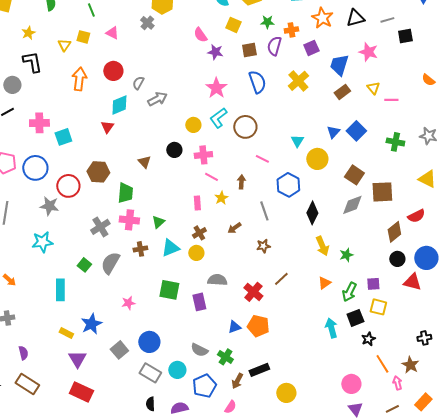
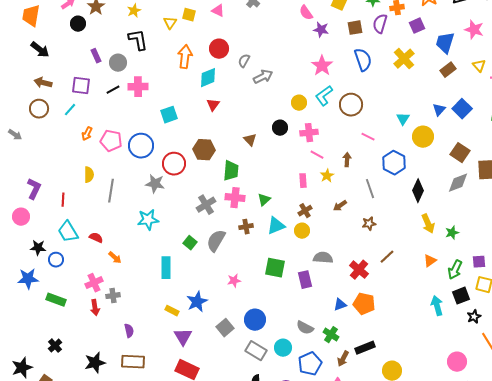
cyan diamond: (119, 105) -> (208, 78), moved
pink cross: (39, 123) -> (138, 87), moved
brown rectangle: (27, 384) -> (133, 362), turned -30

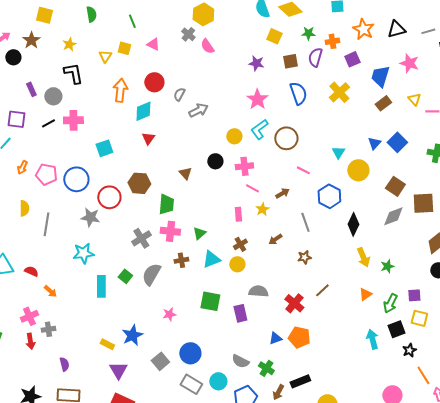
pink semicircle: (306, 13) -> (207, 46), moved
brown arrow: (347, 160) -> (282, 193), turned 56
cyan rectangle: (166, 268) -> (101, 286), moved

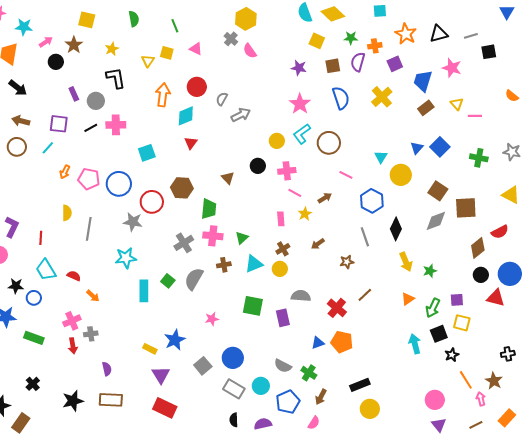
gray line: (305, 222) -> (365, 237), moved
black rectangle: (300, 381) -> (360, 385), moved

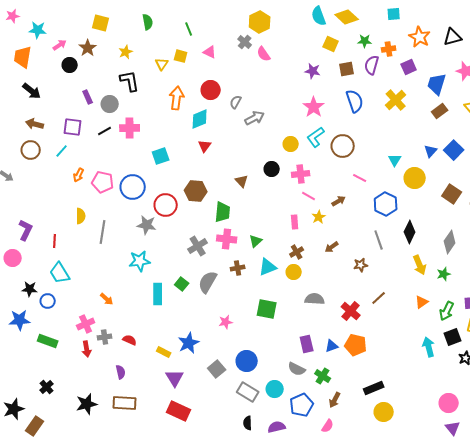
gray diamond: (436, 221) -> (450, 242), moved, turned -35
red semicircle: (74, 276) -> (130, 340), moved
purple rectangle: (283, 318) -> (307, 344), moved

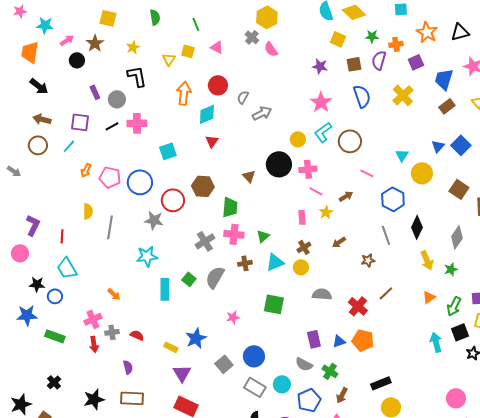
black circle: (272, 169) -> (279, 164), size x1.6

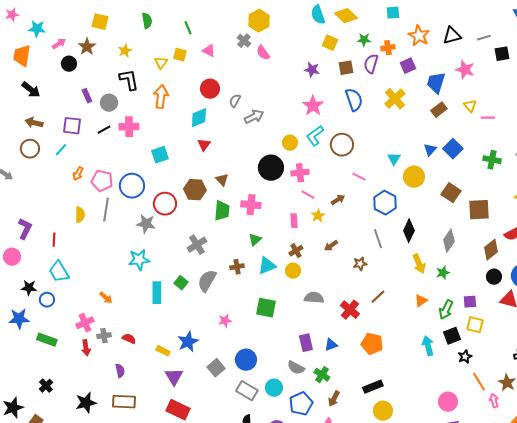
orange arrow: (184, 93) -> (161, 97), moved
brown triangle: (249, 176) -> (222, 180), moved
gray line: (110, 227) -> (106, 210), moved
pink cross: (234, 234) -> (251, 205), moved
orange pentagon: (363, 340) -> (372, 344), moved

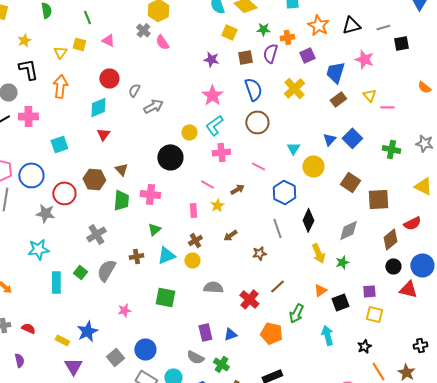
brown circle: (342, 145) -> (257, 122), moved
pink cross: (300, 173) -> (221, 152), moved
gray diamond: (449, 241) -> (348, 230), turned 30
green arrow: (446, 310) -> (296, 313), moved
black square: (452, 336) -> (340, 302), moved

